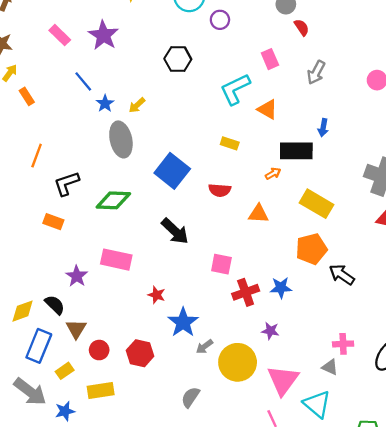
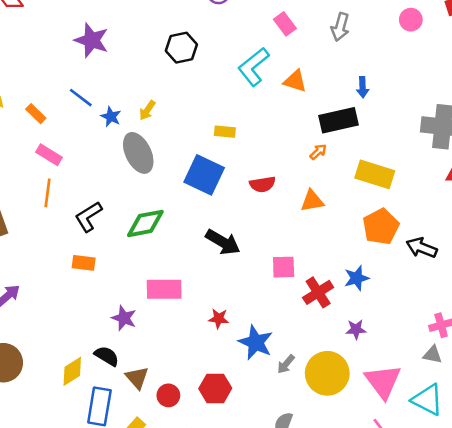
pink rectangle: (60, 35) -> (49, 155), moved
orange rectangle: (27, 96) -> (36, 114), moved
yellow rectangle: (230, 143) -> (225, 132), moved

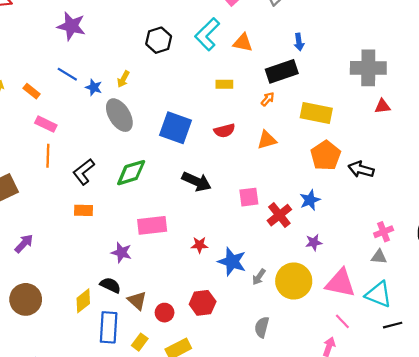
black hexagon: (181, 48) -> (159, 40), moved
yellow rectangle: (225, 132) -> (224, 84), moved
pink triangle: (383, 382) -> (340, 283), turned -36

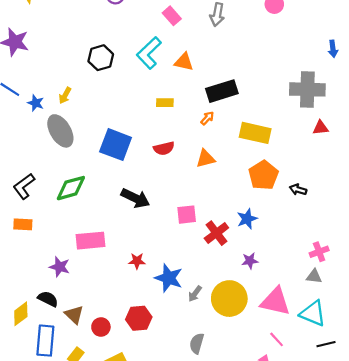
blue arrow: (299, 42) -> (333, 49), moved
black arrow: (361, 169) -> (298, 190), size x0.7

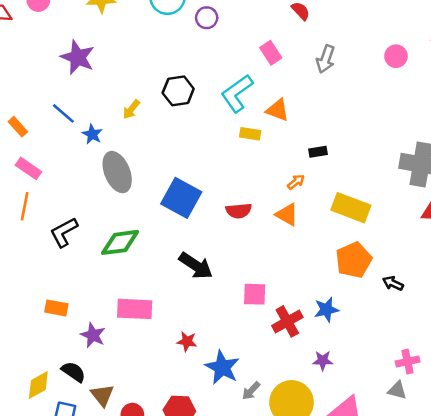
black rectangle: (222, 91) -> (318, 152), size x0.5
yellow arrow: (65, 95) -> (131, 109), moved
yellow rectangle: (165, 103) -> (250, 134), moved
orange triangle: (206, 159) -> (287, 214), moved, turned 36
orange rectangle: (23, 224) -> (56, 308), moved

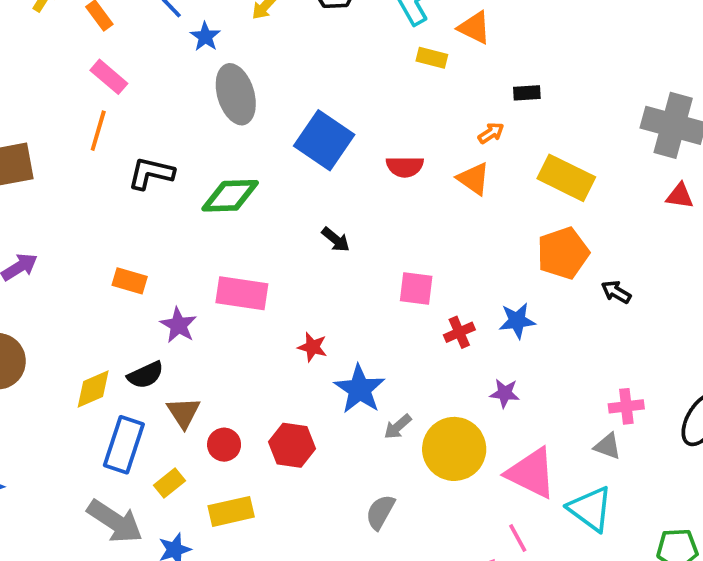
black L-shape: (64, 232) -> (151, 173), turned 36
black arrow: (196, 266) -> (336, 240), size x0.6
red cross: (287, 321) -> (459, 332), size x0.7
black semicircle: (73, 372) -> (145, 375), turned 115

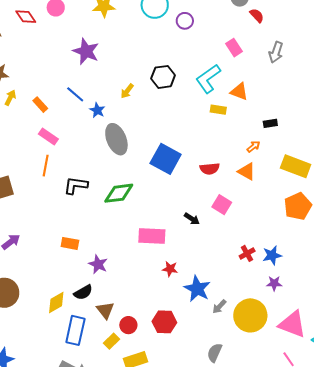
black arrow: (336, 240) -> (192, 219), moved
pink square: (416, 289) -> (222, 205), moved, turned 30
pink rectangle: (242, 293) -> (152, 236), moved
blue star: (517, 321) -> (272, 255), moved
yellow rectangle: (169, 483) -> (111, 341), moved

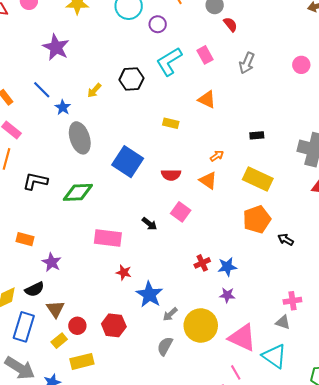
cyan L-shape: (208, 79) -> (169, 61), moved
yellow rectangle: (218, 110) -> (171, 123), moved
black rectangle: (270, 123) -> (257, 135), moved
gray semicircle: (215, 353) -> (165, 346), moved

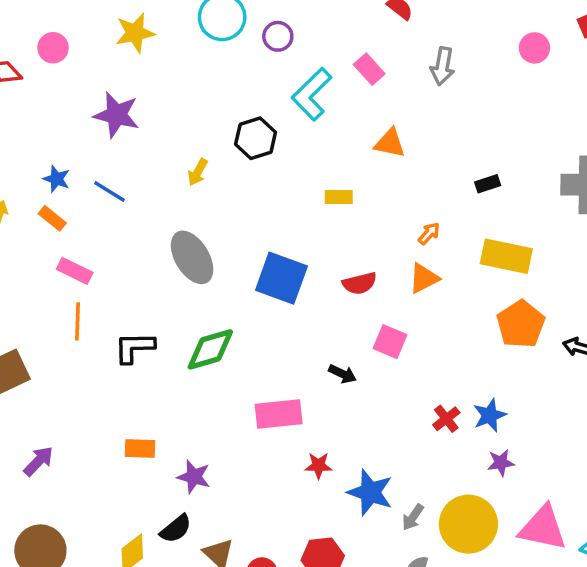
blue star: (63, 107) -> (56, 179), moved
orange triangle: (208, 180) -> (424, 278), turned -48

